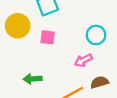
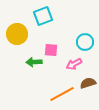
pink square: (48, 37) -> (51, 50), moved
green arrow: (33, 79) -> (34, 62), moved

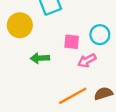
pink square: (51, 50) -> (72, 42), moved
brown semicircle: (88, 83) -> (103, 93), moved

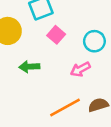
pink square: (72, 42) -> (56, 35), moved, turned 35

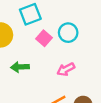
cyan circle: (94, 41) -> (68, 33), moved

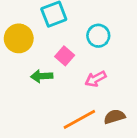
pink square: (44, 38) -> (65, 56), moved

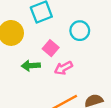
pink arrow: (96, 79) -> (63, 68), moved

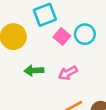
pink square: (51, 48) -> (62, 37), moved

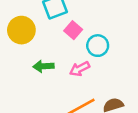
cyan circle: (85, 34) -> (98, 46), moved

